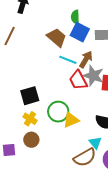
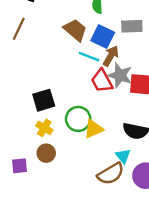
blue square: (80, 32) -> (103, 36), moved

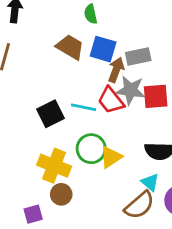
gray rectangle: (132, 26) -> (138, 56), moved
cyan line: (89, 57) -> (84, 107), moved
black square: (44, 100) -> (50, 114), moved
yellow cross: (44, 128) -> (54, 166), size x1.6

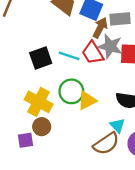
purple square: (33, 214) -> (26, 140), moved

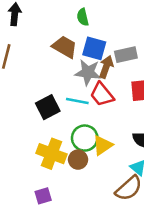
gray star: (110, 46) -> (88, 72), moved
brown circle: (42, 127) -> (78, 160), moved

